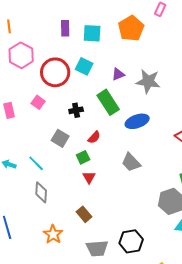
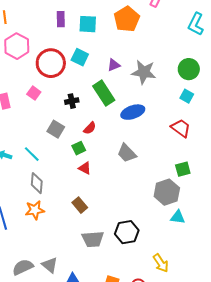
red triangle: (89, 177) -> (85, 168), turned -32
orange star: (53, 234) -> (35, 210), moved, turned 30

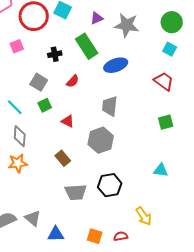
pink square: (34, 93) -> (17, 46), turned 32
green square: (79, 148) -> (45, 105), moved
gray trapezoid: (127, 153) -> (110, 106), turned 50
gray hexagon: (167, 192) -> (101, 140), moved

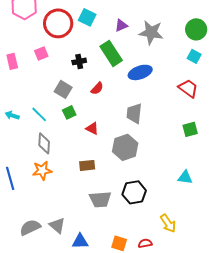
brown rectangle: (63, 158) -> (87, 165), turned -56

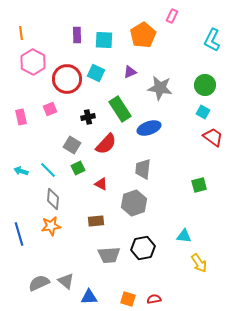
purple triangle: (121, 25) -> (130, 72), moved
red semicircle: (97, 88) -> (106, 144), size x1.6
red trapezoid: (188, 88) -> (213, 137), moved
cyan triangle: (185, 177) -> (184, 236), moved
yellow arrow: (168, 223) -> (199, 263), moved

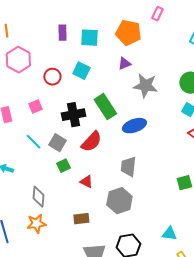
orange pentagon: (143, 35) -> (128, 33), turned -30
purple triangle: (130, 72) -> (124, 64), moved
red circle: (67, 79) -> (52, 77), size x0.6
black cross: (88, 117) -> (73, 115), size x1.6
cyan line: (48, 170) -> (33, 142), moved

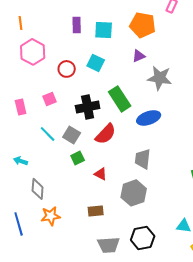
gray diamond: (38, 197) -> (38, 189), moved

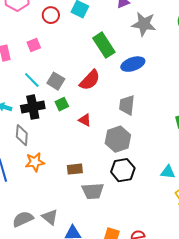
black cross: (88, 107) -> (33, 107), moved
brown rectangle: (96, 211) -> (75, 169), moved
black hexagon: (143, 238) -> (123, 170), moved

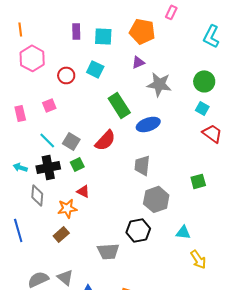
red triangle: (85, 120) -> (83, 191), moved
gray hexagon: (118, 139) -> (156, 199), moved
orange star: (35, 162) -> (67, 208), moved
brown rectangle: (75, 169) -> (61, 234), moved, turned -35

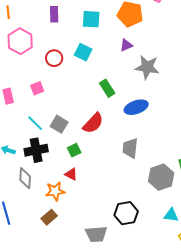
purple rectangle: (76, 31) -> (54, 14), moved
green rectangle: (119, 105) -> (107, 88), size x0.7
green square: (77, 164) -> (74, 150), moved
gray hexagon: (156, 199) -> (161, 177), moved

